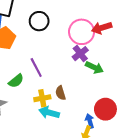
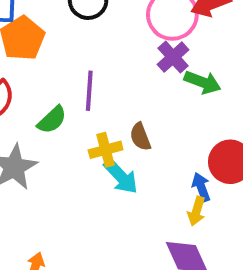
purple line: (36, 67) -> (89, 91), turned 36
cyan arrow: (49, 112) -> (121, 176), turned -144

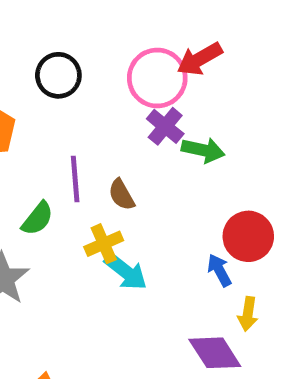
brown semicircle: (140, 137) -> (121, 195), moved
yellow arrow: (196, 211) -> (248, 314), moved

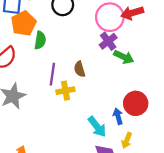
purple line: (75, 179) -> (52, 74), moved
green semicircle: (37, 219) -> (40, 40), moved, turned -42
cyan arrow: (126, 272) -> (97, 127), moved

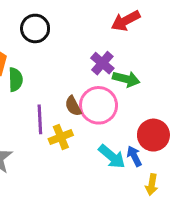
pink circle: (110, 17) -> (99, 105), moved
cyan arrow: (97, 127) -> (112, 157), moved

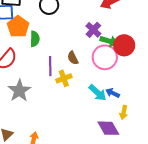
pink circle: (99, 105) -> (105, 57), moved
red circle: (153, 135) -> (124, 45), moved
blue arrow: (134, 156) -> (113, 93), turned -40

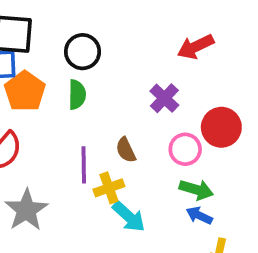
green semicircle: (35, 39) -> (77, 95), moved
green arrow: (109, 41) -> (196, 190), moved
pink circle: (105, 57) -> (185, 149), size x0.7
cyan arrow: (98, 93) -> (129, 217), moved

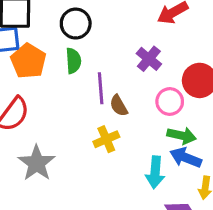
purple line: (84, 165) -> (101, 88), moved
blue arrow: (199, 215) -> (186, 158), size x1.4
cyan arrow: (129, 217) -> (155, 172), moved, turned 56

